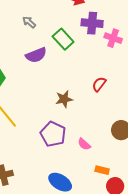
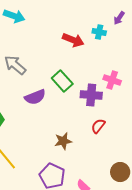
gray arrow: (29, 22) -> (15, 65), moved, size x1.6
purple cross: (92, 23) -> (91, 95), moved

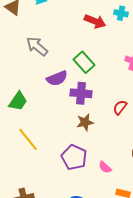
purple cross: (91, 95) -> (81, 93), moved

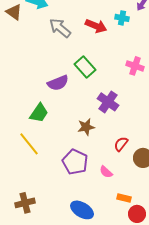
gray arrow: (37, 46) -> (60, 28), moved
purple cross: (81, 93) -> (108, 102), moved, turned 30
green trapezoid: (18, 101) -> (39, 113), moved
red semicircle: (120, 107) -> (121, 144), moved

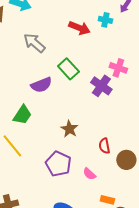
gray arrow: (60, 28) -> (34, 43), moved
purple cross: (108, 102) -> (101, 86), moved
brown star: (86, 127) -> (69, 129), turned -30
red semicircle: (121, 144) -> (104, 146), turned -49

